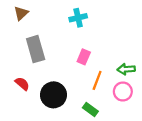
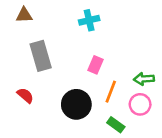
brown triangle: (21, 13) -> (24, 15), turned 40
black circle: (53, 95) -> (76, 104), moved
green rectangle: (90, 109) -> (116, 125), moved

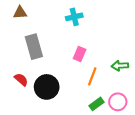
black circle: (76, 104) -> (47, 87), moved
pink circle: (140, 104) -> (118, 102), moved
green rectangle: (116, 125) -> (97, 104), turned -72

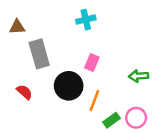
brown triangle: (20, 13) -> (17, 27), moved
orange line: (92, 76) -> (94, 101), moved
black circle: (47, 87) -> (69, 86), moved

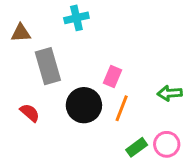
cyan cross: (86, 20) -> (76, 18), moved
orange line: (94, 101) -> (122, 108), moved

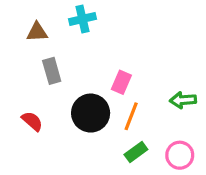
brown triangle: (21, 33) -> (37, 32), moved
gray rectangle: (48, 66) -> (52, 71), size x0.7
green rectangle: (137, 147) -> (136, 152), moved

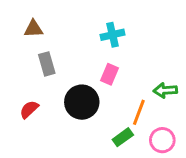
cyan cross: (82, 19) -> (113, 35), moved
orange line: (131, 116) -> (139, 112), moved
red semicircle: (32, 121) -> (29, 109), turned -84

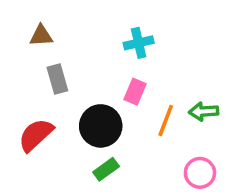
red semicircle: (29, 109) -> (36, 135), size x1.5
orange line: (139, 112) -> (166, 121), moved
green rectangle: (123, 137) -> (106, 169), moved

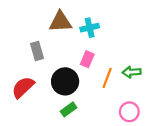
brown triangle: (41, 36) -> (60, 22), moved, size x1.5

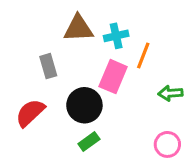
pink rectangle: (87, 59) -> (113, 77), size x1.5
orange line: (107, 78) -> (143, 55), moved

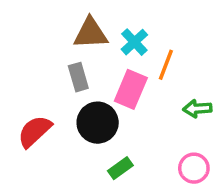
cyan cross: (116, 36) -> (134, 42), turned -30
gray rectangle: (48, 66) -> (78, 77), moved
green rectangle: (89, 141) -> (120, 168), moved

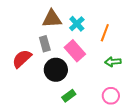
orange line: (166, 65) -> (105, 33), moved
pink rectangle: (131, 89) -> (75, 51), turned -65
red semicircle: (35, 131) -> (22, 59), moved

